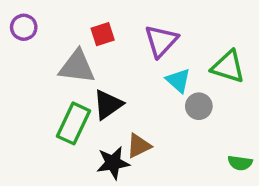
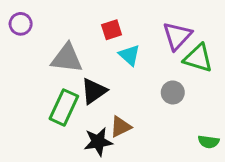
red square: (103, 34) -> (112, 30), moved
purple triangle: (161, 41) -> (177, 36), moved
cyan triangle: (178, 80) -> (129, 55), moved

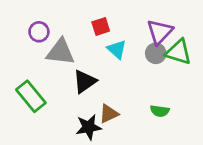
purple circle: (21, 24) -> (39, 32), moved
gray circle: (173, 92) -> (156, 53), moved
green rectangle: (64, 107) -> (31, 96), moved, turned -64
green semicircle: (209, 142) -> (160, 111), moved

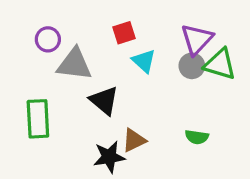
black triangle: (85, 81) -> (104, 101), turned -45
green rectangle: (31, 96) -> (38, 119), turned 36

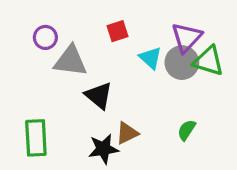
cyan triangle: (144, 61) -> (150, 58), moved
gray circle: (192, 66) -> (182, 63), size x1.4
green rectangle: (38, 119) -> (36, 138), moved
green semicircle: (197, 137) -> (187, 130), turned 115

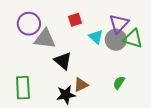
purple circle: (45, 37) -> (29, 24), size x1.5

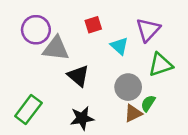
green triangle: (133, 39) -> (161, 65), moved, turned -35
gray circle: (116, 40) -> (128, 87), moved
brown triangle: (81, 85) -> (133, 113), moved
green rectangle: (23, 88) -> (28, 109), turned 40

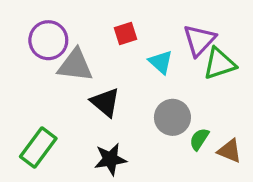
green triangle: (161, 65) -> (219, 64), moved
brown triangle: (133, 113) -> (229, 151), moved, turned 48

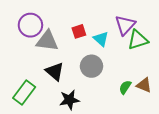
red square: (125, 33) -> (79, 31), moved
black triangle: (105, 102) -> (55, 71), moved
gray circle: (172, 117) -> (91, 66), moved
brown triangle: (229, 151) -> (144, 85), moved

